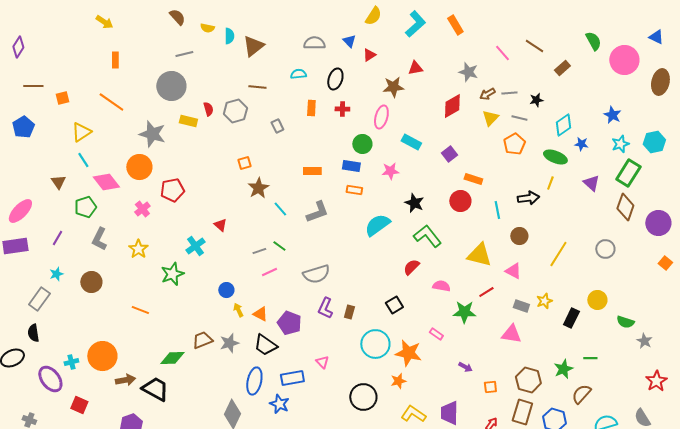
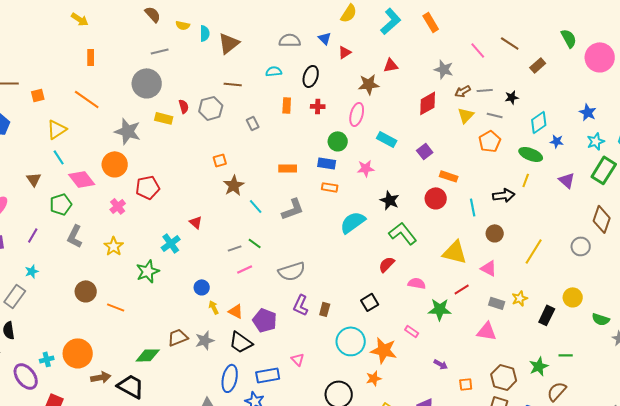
brown diamond: (625, 207) -> (602, 219), moved
brown circle: (91, 282) -> (86, 291), moved

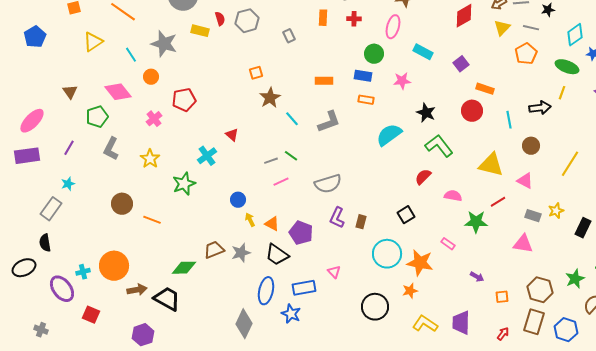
cyan line: (59, 157) -> (131, 55), moved
orange circle: (115, 164) -> (151, 77), size x0.6

